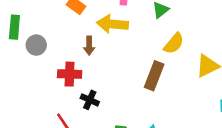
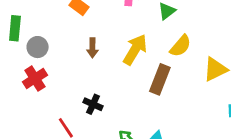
yellow arrow: (112, 24) -> (135, 50), moved, turned 116
red cross: (70, 74) -> (35, 79), moved, turned -35

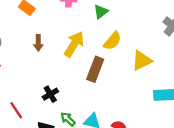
black cross: (93, 104) -> (50, 94), moved, turned 35

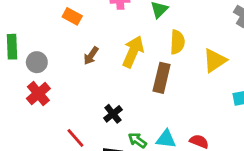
yellow semicircle: (112, 41) -> (177, 42), turned -30
brown arrow: (38, 43) -> (91, 56), turned 42

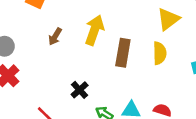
yellow semicircle: (177, 42) -> (160, 53), moved
yellow triangle: (215, 60) -> (168, 19), moved

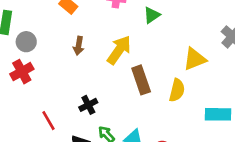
brown arrow: (55, 37) -> (79, 46), turned -36
brown rectangle: (123, 53) -> (141, 80), turned -44

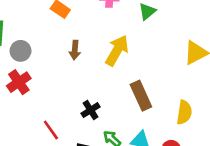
brown rectangle: (141, 80) -> (141, 96), moved
yellow semicircle: (177, 90) -> (184, 112), moved

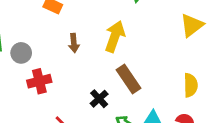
red cross: (19, 82) -> (39, 81), moved, turned 30
brown rectangle: (141, 96) -> (129, 79), moved

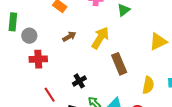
brown arrow: (74, 43) -> (69, 36), turned -128
brown rectangle: (129, 79) -> (119, 64), moved

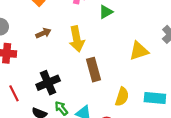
yellow arrow: (100, 38) -> (77, 39), turned 130
black cross: (79, 81) -> (48, 83), size x1.5

